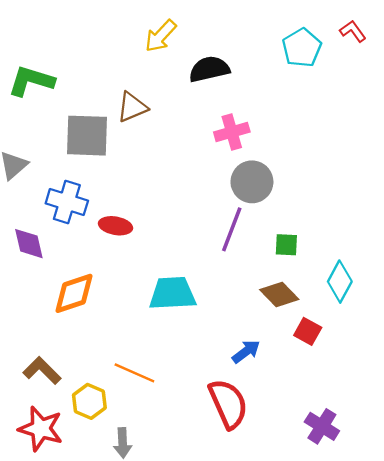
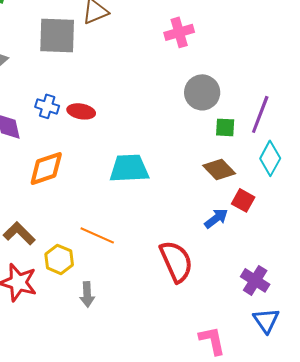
gray circle: (252, 182) -> (202, 92), moved
blue cross: (67, 202) -> (47, 106), moved, size x0.7
purple line: (232, 229) -> (260, 114), moved
blue arrow: (246, 352) -> (216, 218), moved

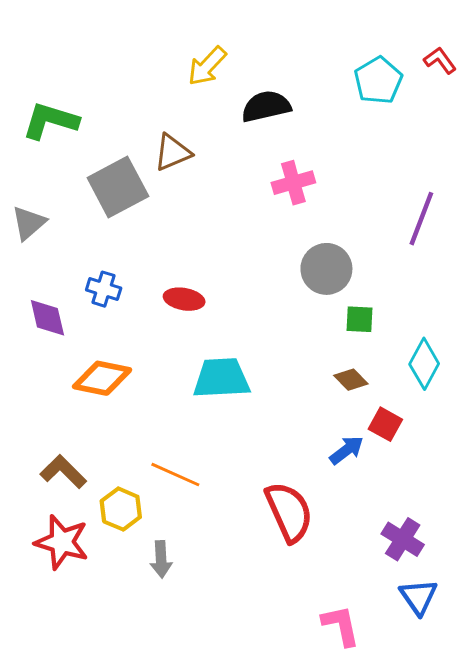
gray square: (57, 35) -> (118, 187), turned -30
red ellipse: (81, 111) -> (184, 299), moved
purple line: (260, 114) -> (421, 219), moved
orange diamond: (46, 168) -> (102, 378), turned 30
brown diamond: (219, 169) -> (351, 380), size x0.7

